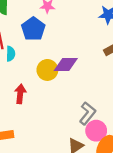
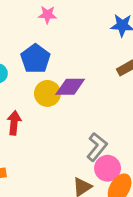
blue pentagon: (33, 29) -> (35, 59), moved

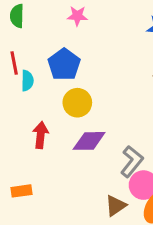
purple diamond: (70, 87) -> (89, 141), moved

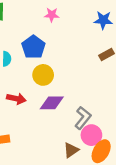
pink star: (77, 16) -> (52, 15), moved
red arrow: (41, 135) -> (16, 99), turned 96

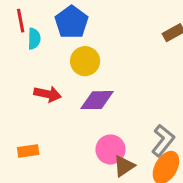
gray L-shape: (83, 118) -> (163, 141), moved
pink circle: (91, 135) -> (111, 149), moved

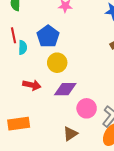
pink circle: (111, 149) -> (87, 108), moved
orange rectangle: (28, 151) -> (19, 124), size x1.5
brown triangle: (124, 166) -> (70, 134), moved

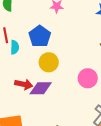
purple diamond: (65, 89) -> (41, 88), moved
pink circle: (87, 108) -> (88, 78), moved

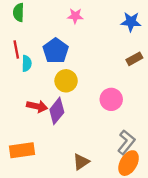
purple diamond: (41, 88) -> (57, 111), turned -50

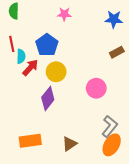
red arrow: (37, 106) -> (30, 68), moved, turned -60
orange rectangle: (22, 150) -> (30, 141), moved

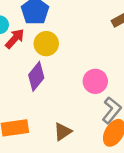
pink circle: (96, 88) -> (95, 81), moved

